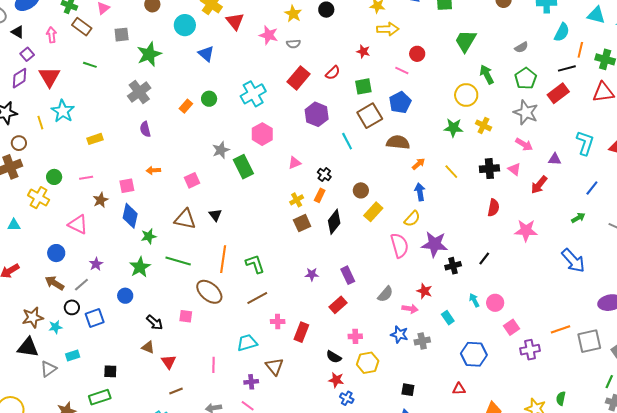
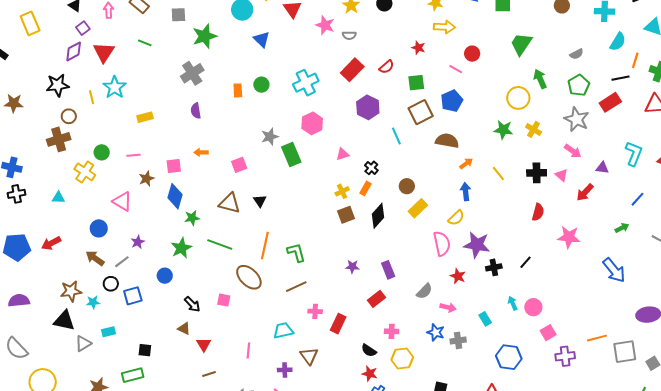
orange rectangle: (186, 106) -> (238, 90), turned -48
red star: (424, 291) -> (458, 276), moved

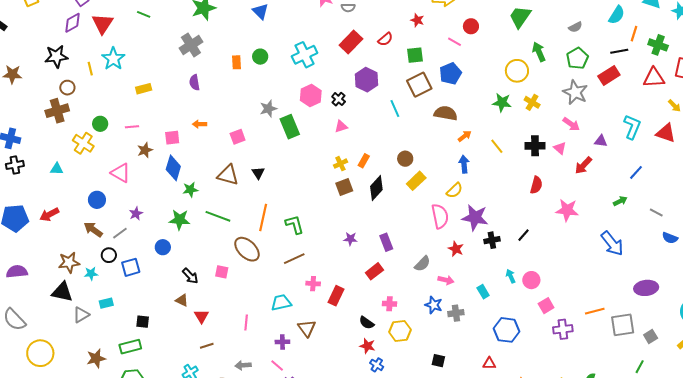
black cross: (371, 168) -> (339, 99), moved
green star: (181, 248) -> (179, 220), turned 30

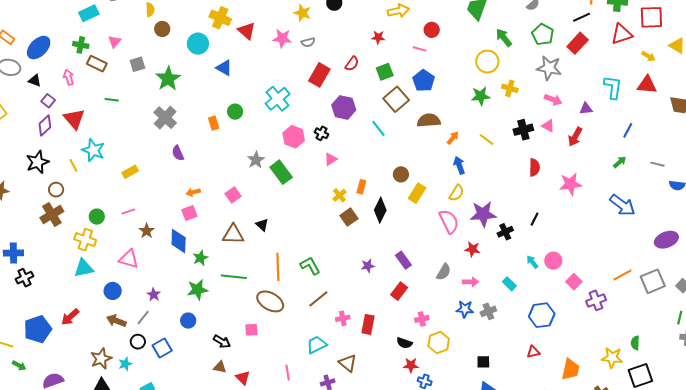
pink square: (172, 138) -> (189, 213), moved
cyan triangle: (57, 169) -> (84, 268), moved, size x1.5

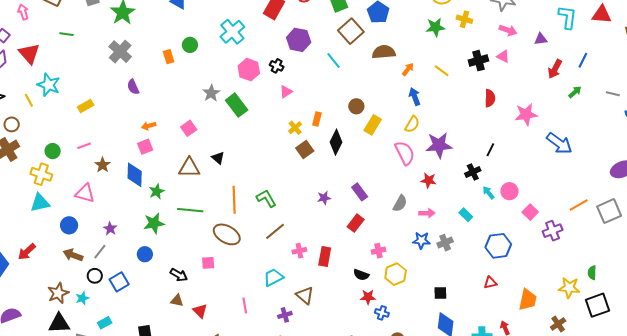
red arrow: (575, 137) -> (555, 69), moved
blue arrow: (622, 205) -> (559, 143), moved
black cross: (505, 232) -> (473, 172), moved

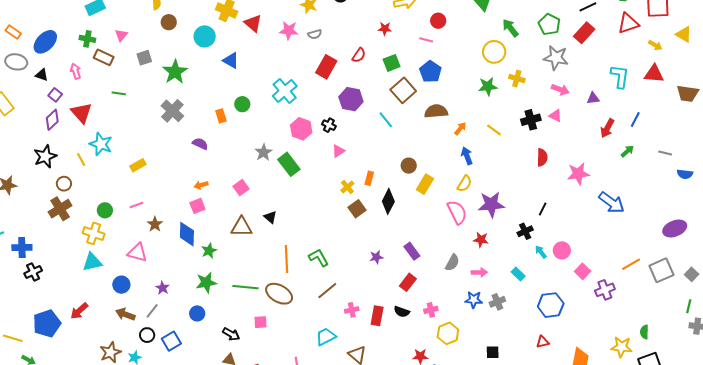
purple semicircle: (133, 87) -> (200, 144), moved, turned 140
green line: (190, 210) -> (246, 287), moved
black semicircle: (361, 275) -> (402, 312), moved

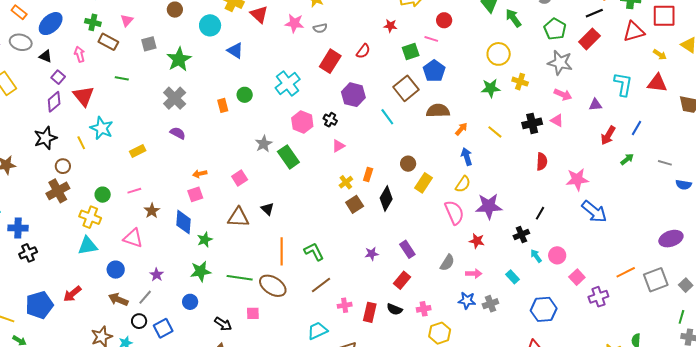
green arrow: (510, 28) -> (513, 18), moved
green square: (392, 63) -> (411, 52), moved
purple semicircle: (200, 144) -> (178, 133), moved
blue arrow: (612, 203) -> (594, 212), moved

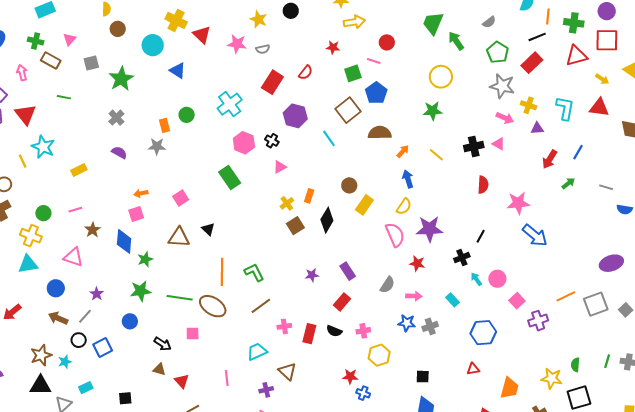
yellow cross: (520, 82) -> (529, 105), moved
gray cross: (175, 98) -> (116, 118), size x0.7
gray star: (264, 144) -> (157, 146), moved, turned 30
green line: (681, 317) -> (607, 361), moved

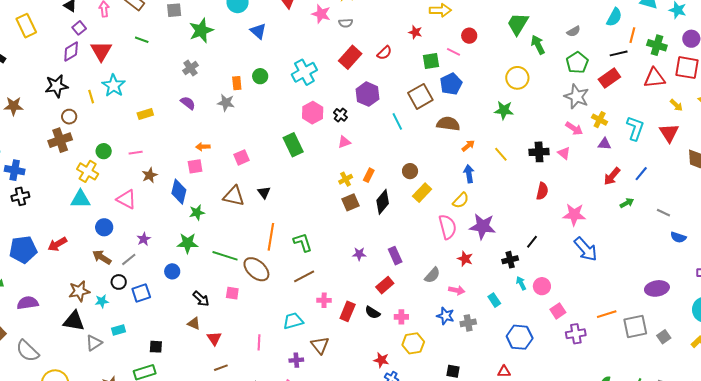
red triangle: (599, 108) -> (669, 133), turned 40

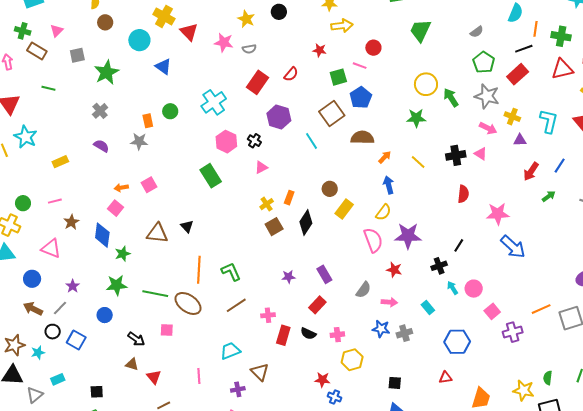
green arrow: (538, 45) -> (451, 98), moved
pink square: (241, 157) -> (149, 185), moved
pink square: (195, 166) -> (116, 208), turned -35
blue square: (141, 293) -> (76, 340), turned -36
pink cross: (324, 300) -> (268, 315), moved

